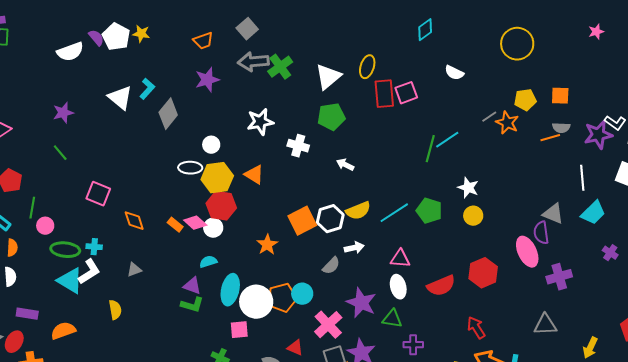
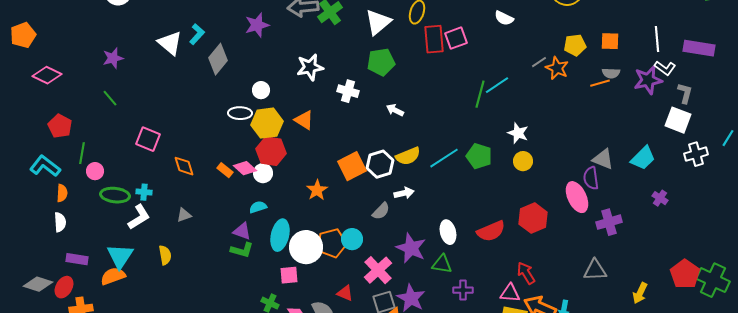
white line: (582, 178) -> (657, 39), moved
pink triangle: (400, 259) -> (510, 293), moved
cyan triangle: (70, 281) -> (120, 256), moved, turned 32

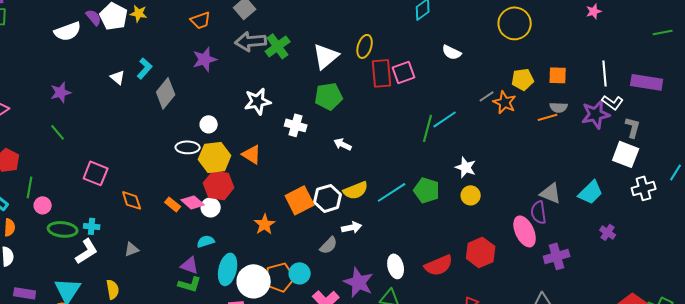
white triangle: (170, 43) -> (118, 77), size x0.6

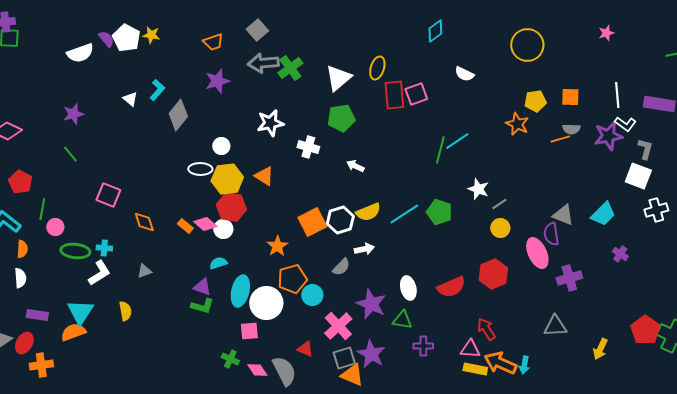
gray line: (487, 96) -> (499, 204), moved
yellow circle: (471, 195) -> (500, 228), moved
orange pentagon: (280, 277) -> (292, 279), moved

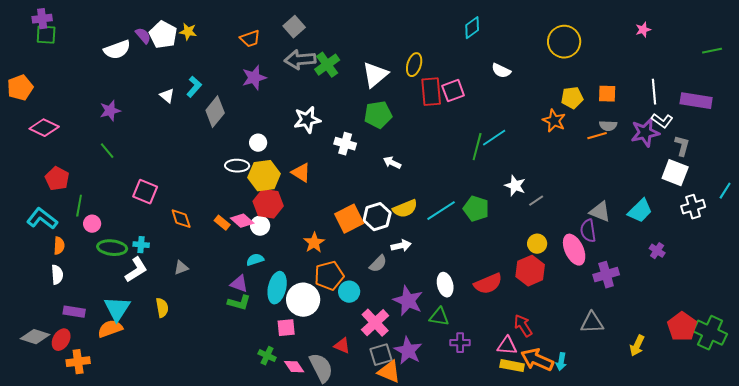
yellow circle: (500, 228) -> (537, 244), moved

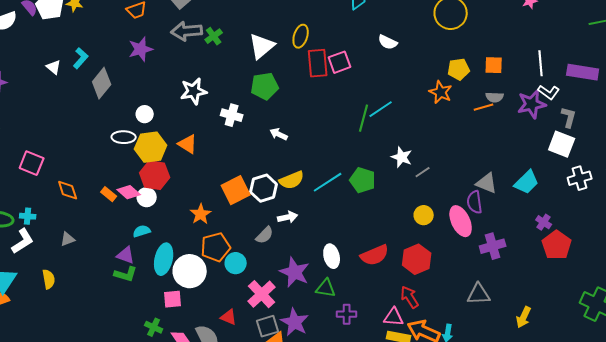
green cross: (327, 65) -> (214, 36), size x0.7
red hexagon: (530, 271) -> (417, 259), moved
red pentagon: (682, 327) -> (557, 245), moved

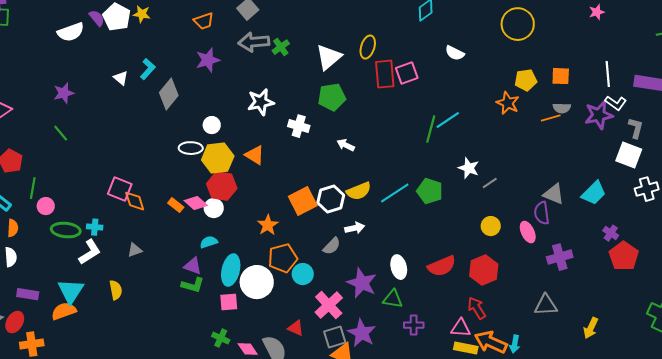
pink square: (32, 163) -> (120, 189), moved
pink ellipse: (461, 221) -> (528, 232), size x0.7
pink square: (173, 299) -> (229, 302), moved

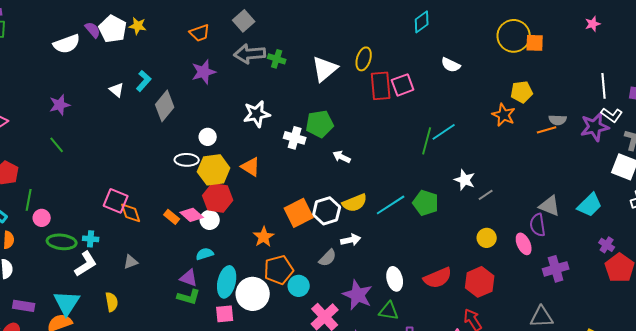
green cross: (281, 47) -> (277, 59), turned -36
orange square: (561, 76) -> (535, 43), moved
green pentagon: (332, 97) -> (320, 124), moved

